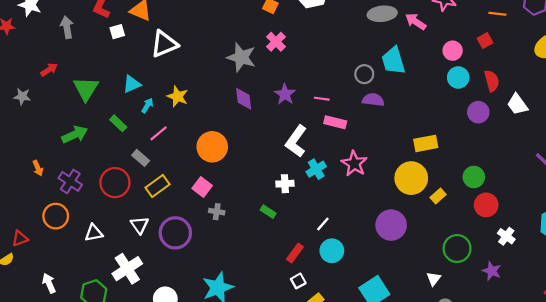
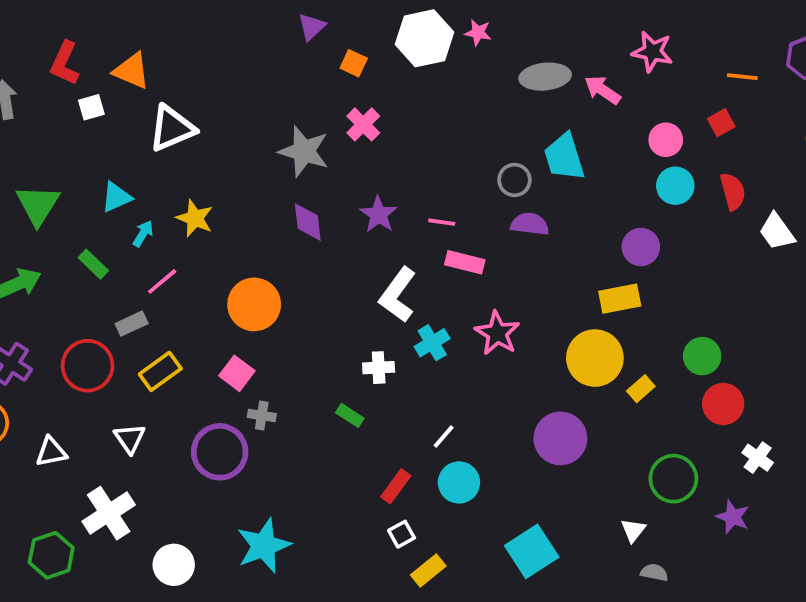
purple circle: (478, 112) -> (641, 247), moved
gray rectangle: (141, 158) -> (132, 324), turned -66
purple circle: (175, 233) -> (220, 452), moved

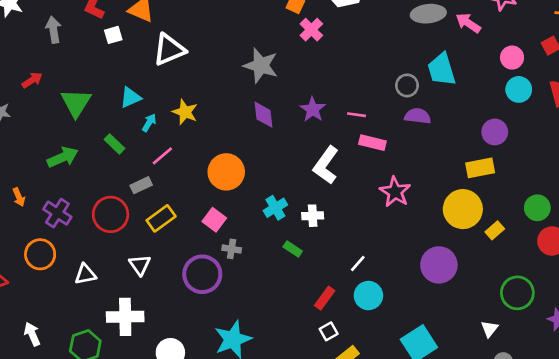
pink cross: (363, 124) -> (311, 30), moved
cyan cross: (432, 343) -> (275, 208), moved
white cross: (109, 513) -> (125, 317), turned 32

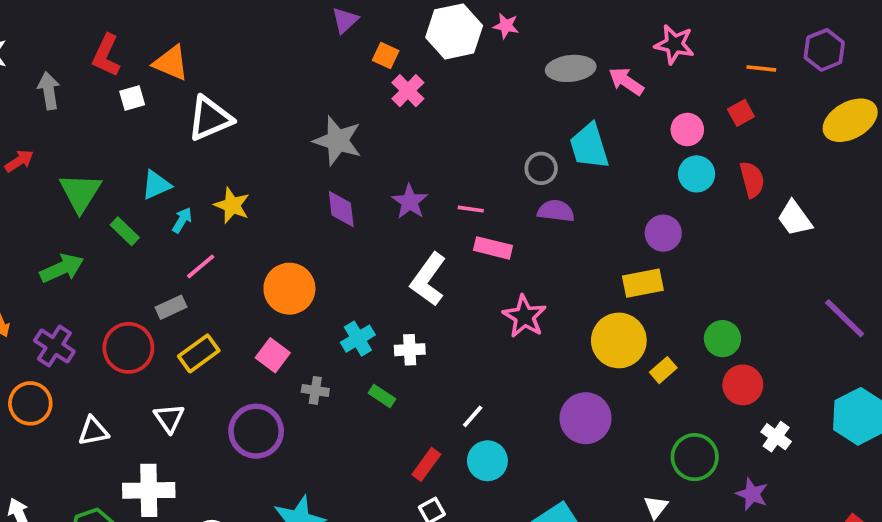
green rectangle: (115, 144) -> (125, 231), moved
gray cross: (232, 249) -> (315, 390), moved

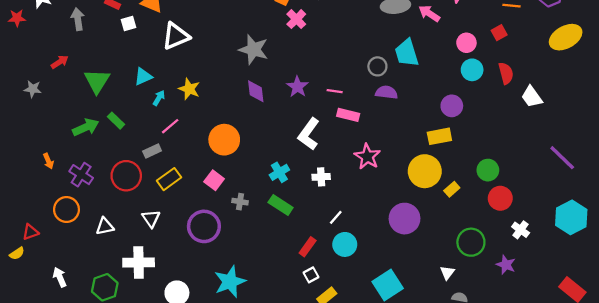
green rectangle: (125, 231) -> (116, 121), moved
cyan cross: (358, 339) -> (279, 172), moved
white cross: (410, 350) -> (321, 177), moved
green rectangle: (382, 396) -> (281, 205), size x1.5

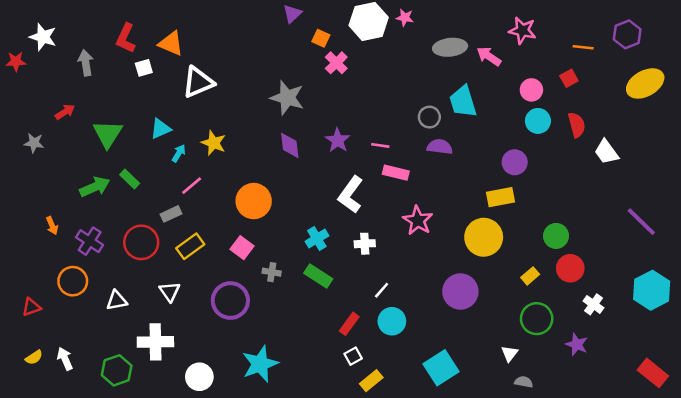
yellow rectangle: (452, 189) -> (530, 276), moved
yellow semicircle: (17, 253) -> (34, 357), moved

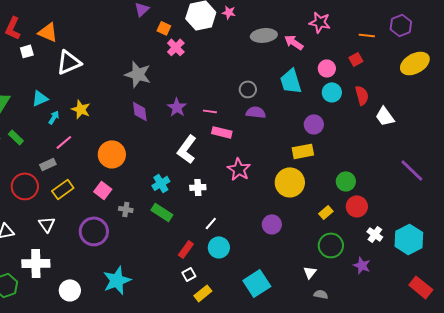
cyan trapezoid: (463, 102) -> (291, 81), moved
cyan hexagon: (652, 290) -> (409, 239), moved
purple circle: (460, 291) -> (272, 224), size x0.7

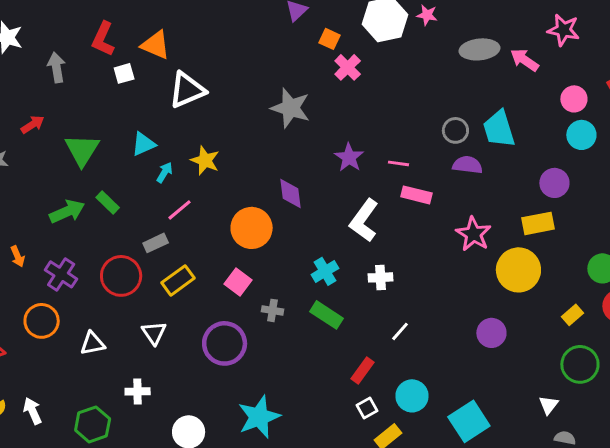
cyan trapezoid: (291, 81) -> (499, 129), moved
purple diamond: (140, 111) -> (291, 193), moved
pink star: (239, 169) -> (473, 234), moved
cyan circle: (219, 247) -> (412, 396), moved
white cross: (36, 263) -> (138, 391), size x0.6

